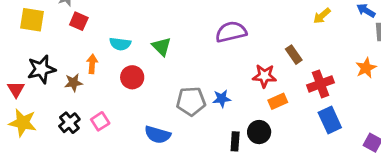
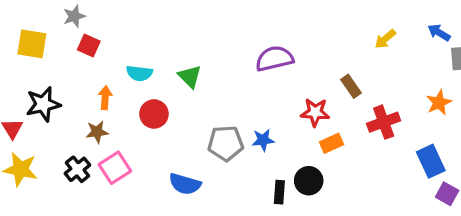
brown star: (73, 83) -> (97, 132), moved
blue rectangle: (330, 120) -> (431, 161), moved
pink square: (100, 121) -> (115, 168), size x1.4

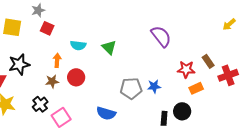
purple semicircle: (274, 59) -> (161, 36), turned 65
brown rectangle: (351, 86) -> (208, 61), moved
red circle: (154, 114) -> (76, 77), moved
pink square: (115, 168) -> (61, 117), moved

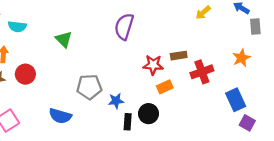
purple semicircle: (161, 36) -> (124, 27), turned -125
cyan semicircle: (78, 45) -> (17, 27), moved
brown rectangle: (208, 61) -> (179, 56), turned -64
blue star: (154, 86) -> (116, 101), moved

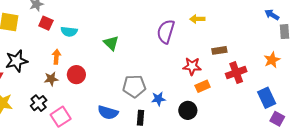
yellow arrow: (203, 13) -> (197, 19), moved, turned 40
brown rectangle: (179, 56) -> (219, 50), moved
black rectangle: (128, 122) -> (141, 118), moved

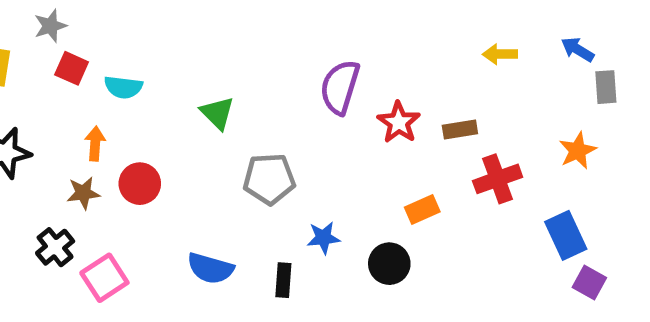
yellow arrow: (197, 19) -> (500, 54), moved
red star: (192, 66) -> (399, 122), moved, turned 30
gray pentagon: (134, 86) -> (269, 179), moved

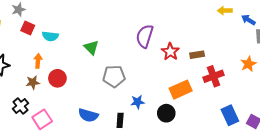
yellow arrow: (500, 54) -> (225, 11), moved
orange rectangle: (422, 209) -> (181, 90), size x1.5
blue rectangle: (566, 235) -> (230, 115), moved

